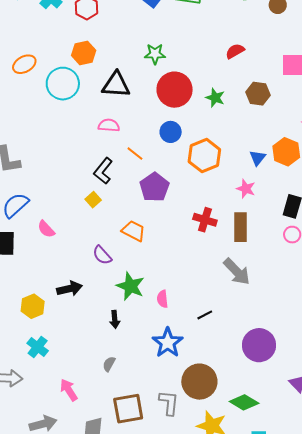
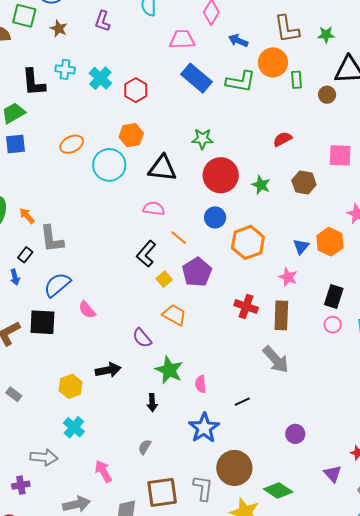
yellow square: (93, 200) -> (164, 279), moved
purple circle: (259, 345) -> (295, 434), size x0.6

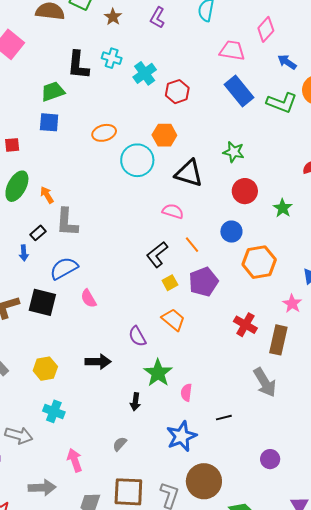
red circle: (221, 175) -> (245, 191), size x0.7
yellow hexagon: (71, 386) -> (45, 369), moved
cyan cross: (74, 427) -> (54, 411), turned -30

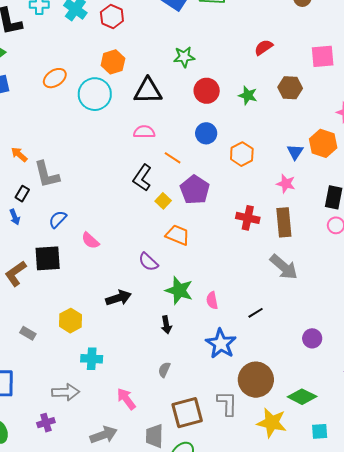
orange hexagon: (259, 262) -> (242, 154), size x0.7
blue semicircle: (64, 268) -> (58, 219), size x0.7

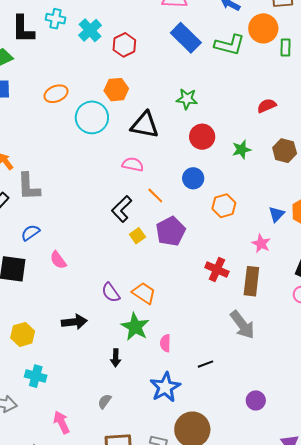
green star: (248, 95) -> (242, 150), turned 30
orange trapezoid: (178, 235) -> (144, 293), moved

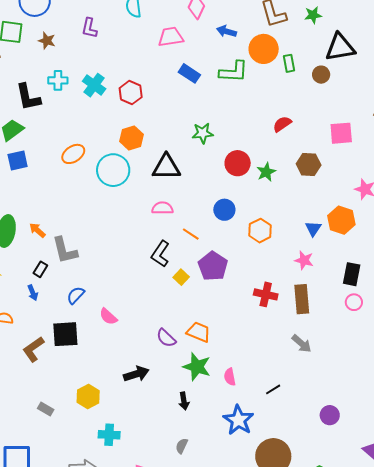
blue rectangle: (186, 38) -> (189, 73), size x0.7
red circle: (202, 137) -> (238, 163), moved
gray arrow: (242, 325) -> (302, 344), size x0.7

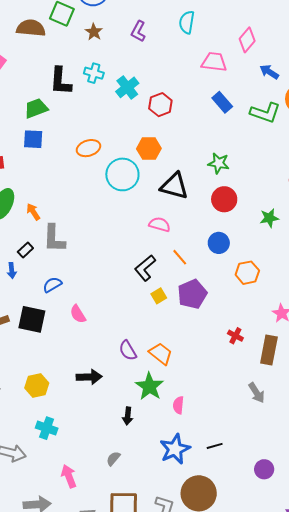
red circle: (238, 163) -> (224, 199), moved
red cross: (266, 294) -> (235, 336), size x0.7
black line: (273, 389) -> (215, 446), moved

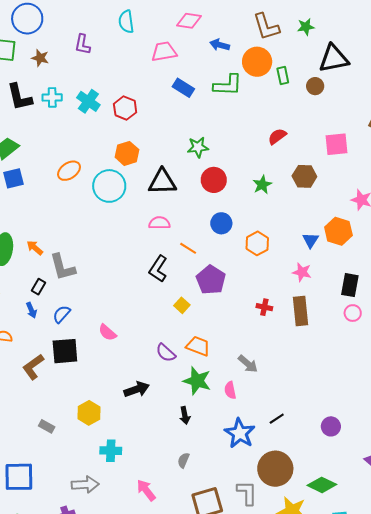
pink diamond: (247, 40) -> (189, 21), turned 75
black L-shape: (61, 81) -> (20, 97), moved
blue semicircle: (52, 285) -> (62, 314), moved
yellow square: (159, 296) -> (182, 305), moved
gray arrow: (257, 393) -> (248, 364), moved

